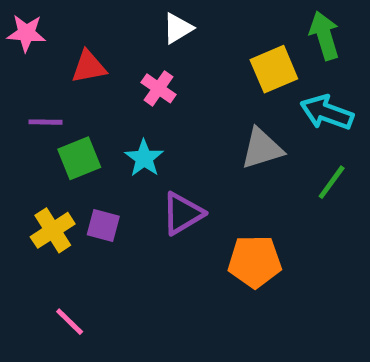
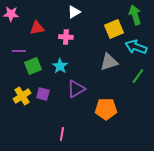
pink cross: (159, 88) -> (66, 37), turned -32
pink line: (70, 322) -> (62, 134), moved, turned 56

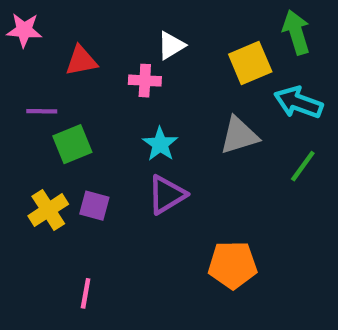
white triangle: (74, 12) -> (171, 45), moved
cyan star: (60, 66) -> (160, 144), moved
orange pentagon: (106, 109) -> (233, 265), moved
pink line: (62, 134) -> (86, 293), moved

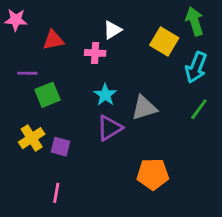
yellow square: (250, 63) -> (164, 41), turned -36
cyan arrow: (298, 102) -> (196, 67), turned -88
gray triangle: (239, 135) -> (144, 108), moved
purple square: (94, 206) -> (61, 147), moved

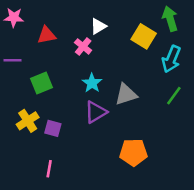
pink cross: (95, 53) -> (83, 46), turned 36
purple line: (27, 73) -> (13, 60), moved

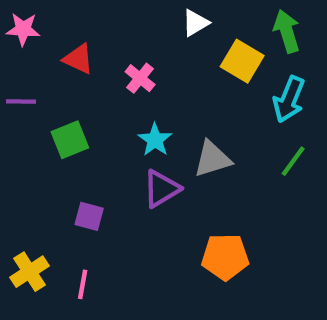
white triangle: (98, 26) -> (195, 23), moved
red triangle: (47, 35) -> (78, 59), turned 36
yellow cross: (28, 121) -> (30, 272), moved

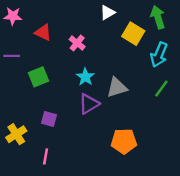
yellow cross: (30, 272) -> (16, 134), moved

